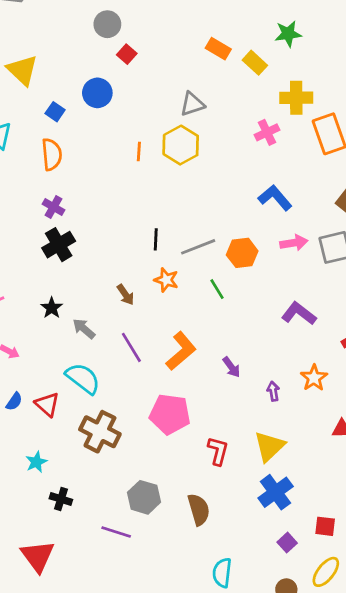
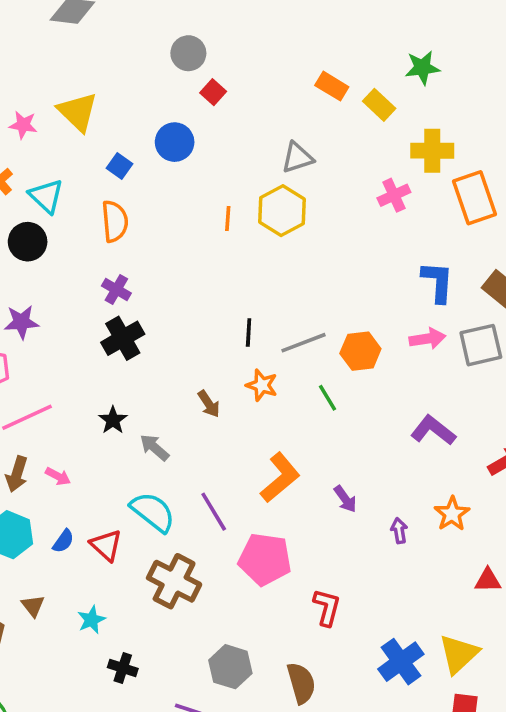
blue L-shape: (275, 198) -> (438, 282), moved, turned 44
purple line: (131, 347) -> (214, 512), moved
yellow triangle: (269, 446) -> (459, 654), moved

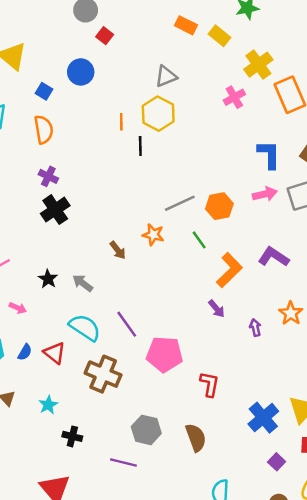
yellow cross: (432, 151) -> (258, 65), turned -32
black line: (249, 332) -> (140, 146), moved
black star: (113, 420) -> (48, 279), moved
orange L-shape: (280, 478) -> (229, 270), moved

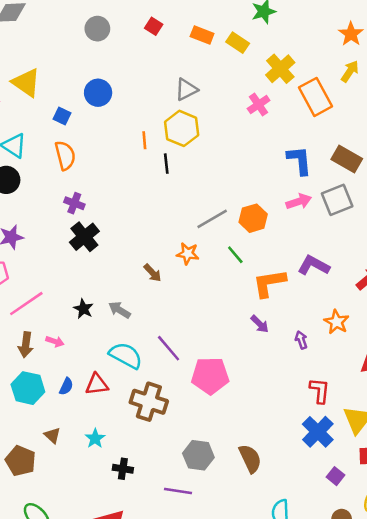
red square: (105, 36) -> (154, 26), moved
orange L-shape: (229, 270) -> (269, 283), turned -140
red triangle: (54, 353) -> (97, 384), turned -40
red L-shape: (210, 384) -> (320, 391), moved

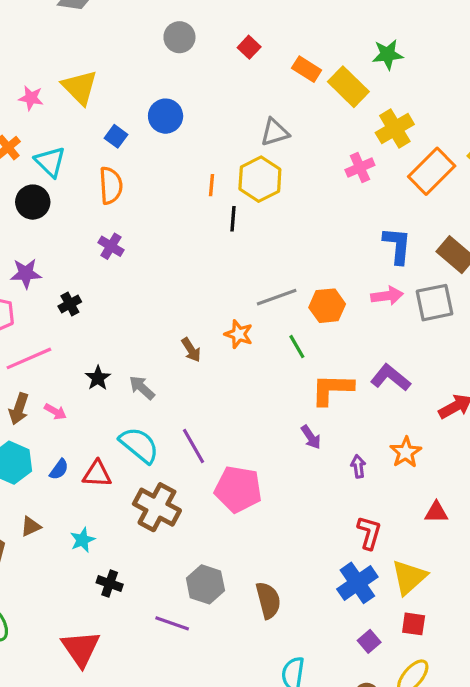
yellow rectangle: (238, 43) -> (348, 87), size x1.4
orange rectangle: (316, 97) -> (432, 171), turned 63
black cross: (84, 237) -> (70, 304), moved, size x0.6
brown triangle: (52, 435) -> (31, 526), turned 42

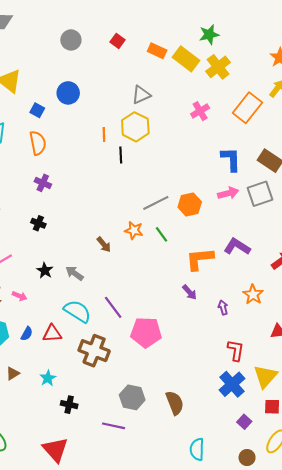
yellow cross: (395, 129) -> (218, 67), moved
black cross: (70, 304) -> (38, 223), moved, turned -32
green line: (297, 347) -> (161, 234), moved

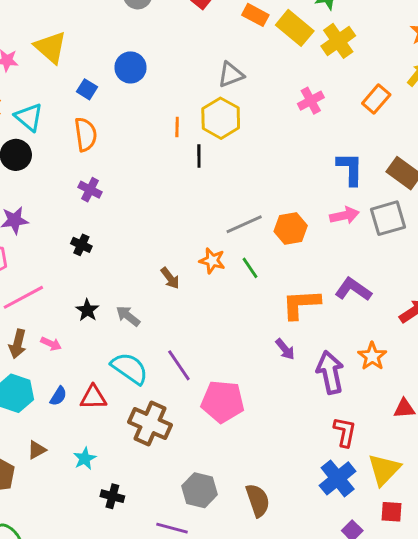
orange rectangle: (247, 108) -> (376, 99), size x0.7
purple arrow: (223, 308) -> (330, 372), size x2.0

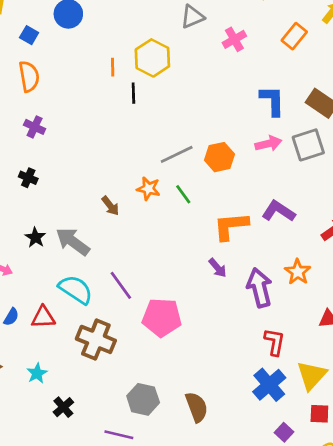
gray triangle: (231, 75) -> (192, 17), moved
gray arrow: (128, 316) -> (73, 242), size x1.5
black cross: (112, 496) -> (63, 407), turned 36

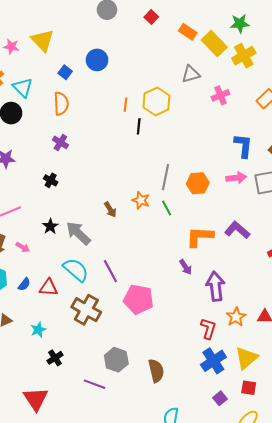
gray line: (177, 154) -> (166, 177), turned -60
orange star: (298, 272) -> (236, 317), moved
red L-shape: (275, 342) -> (208, 329), moved

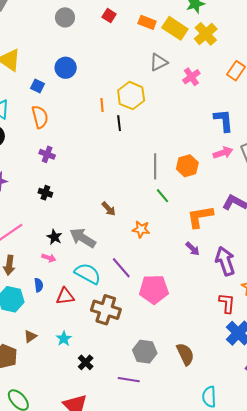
orange star: (141, 200) -> (141, 229), moved
pink arrow: (23, 247) -> (49, 258), moved
blue semicircle: (24, 284) -> (39, 285), moved, turned -32

